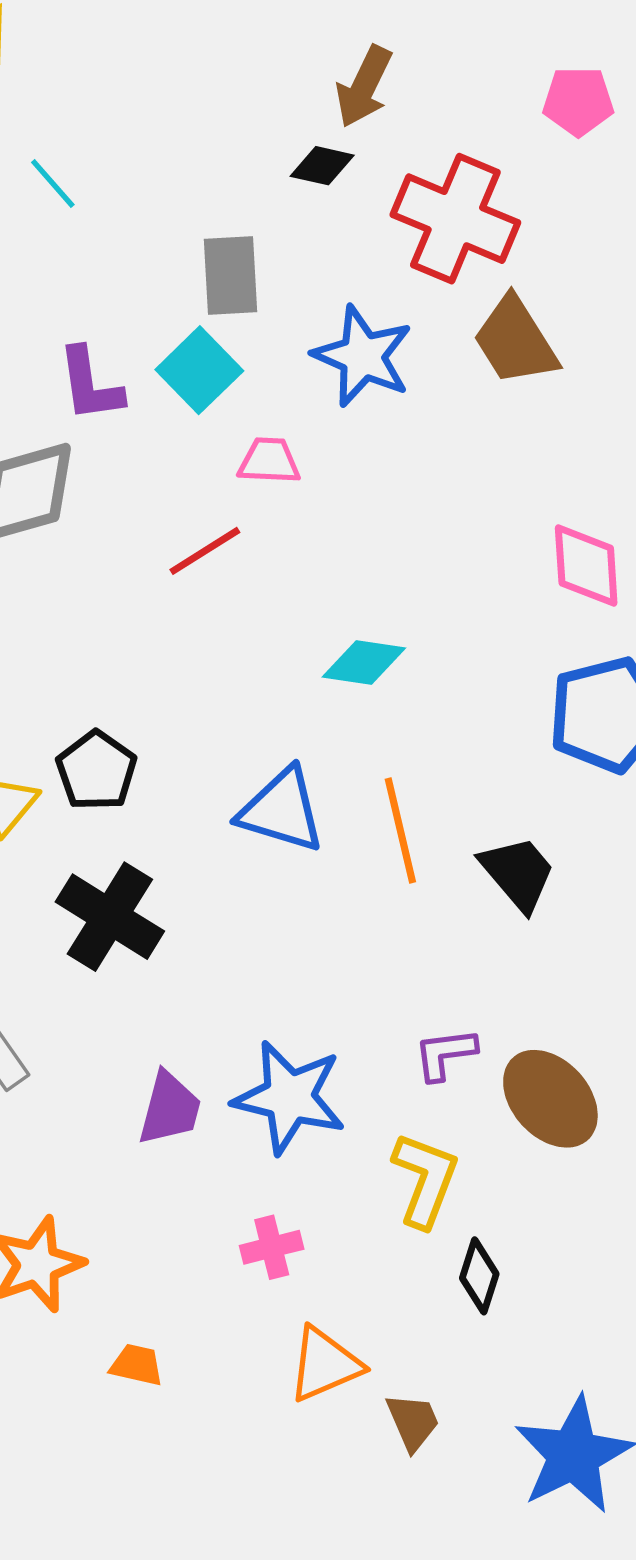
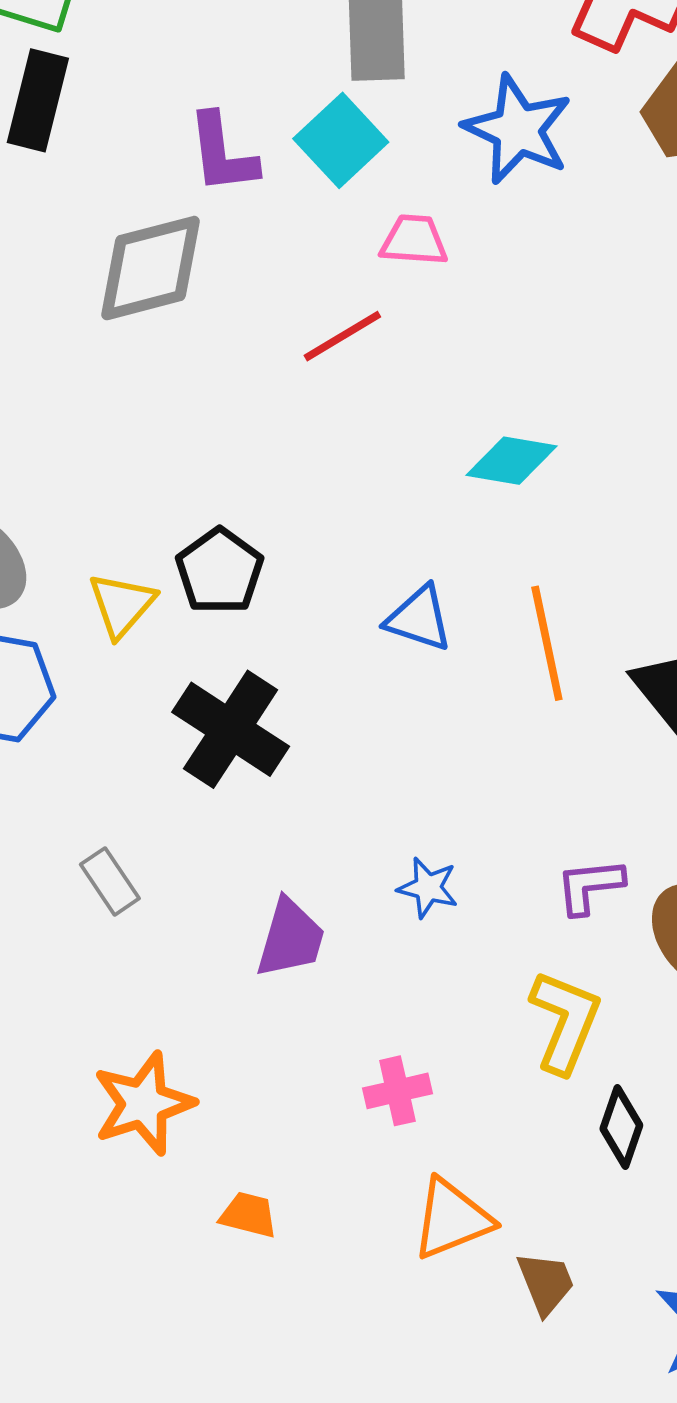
blue triangle: (282, 810) -> (419, 619), size x0.7
blue star: (289, 1097) -> (428, 888), moved, size x0.5

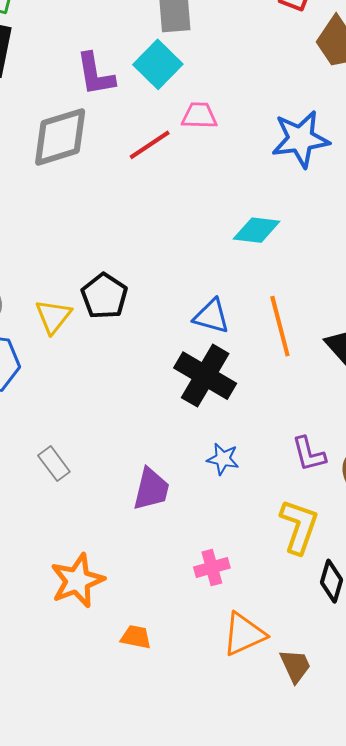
blue star: (518, 129) -> (300, 139), moved, turned -30
red line: (342, 336) -> (150, 145), moved
black cross: (231, 729) -> (205, 376), moved
purple L-shape: (590, 886) -> (309, 454), turned -96

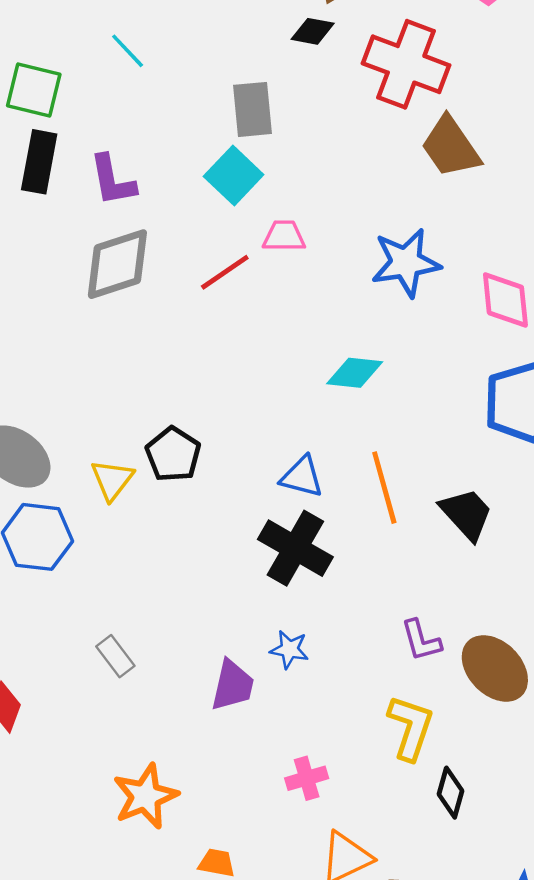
purple L-shape: (95, 74) -> (112, 180), moved
blue star: (223, 459) -> (289, 649), moved

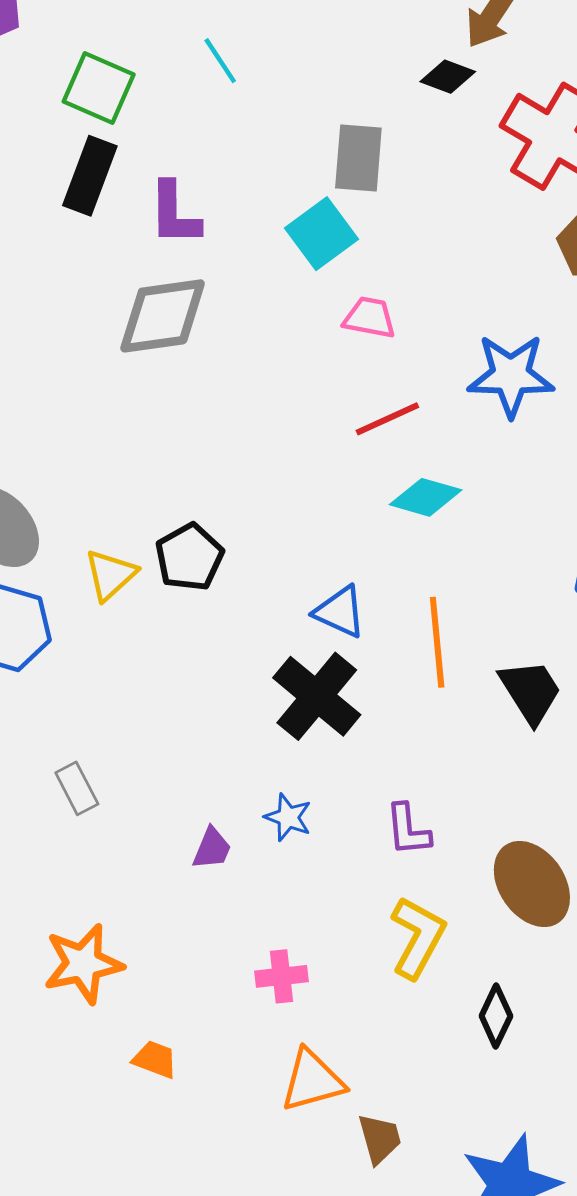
red line: (225, 272) -> (387, 419), moved
purple L-shape: (421, 640) -> (408, 830), moved
purple trapezoid: (233, 685) -> (212, 848), size x0.7
black diamond: (451, 793) -> (496, 1016), moved

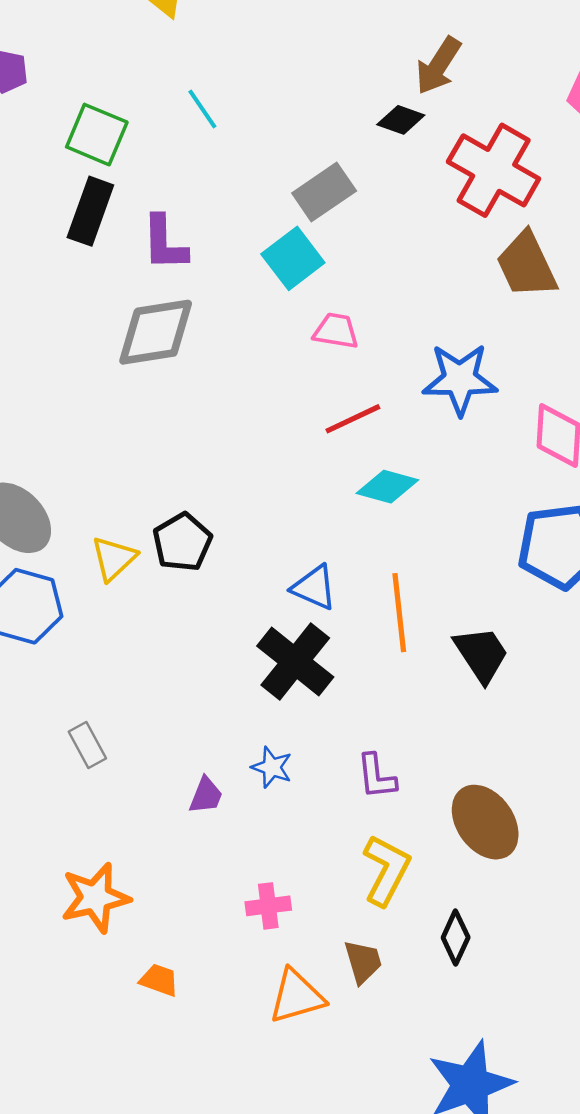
gray rectangle: (358, 158) -> (324, 192), turned 52
brown trapezoid: (380, 1139) -> (363, 962), moved

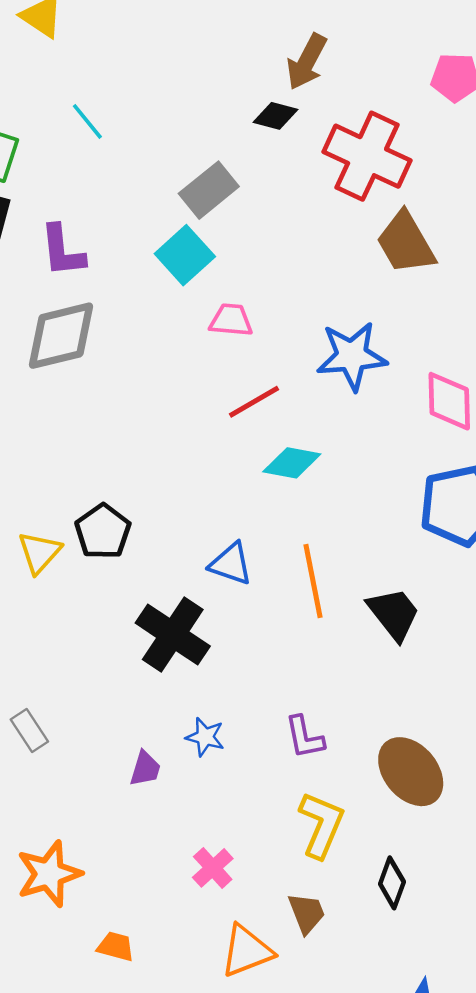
black cross: (295, 661) -> (173, 635), moved
pink cross: (268, 906) -> (213, 868), turned -30

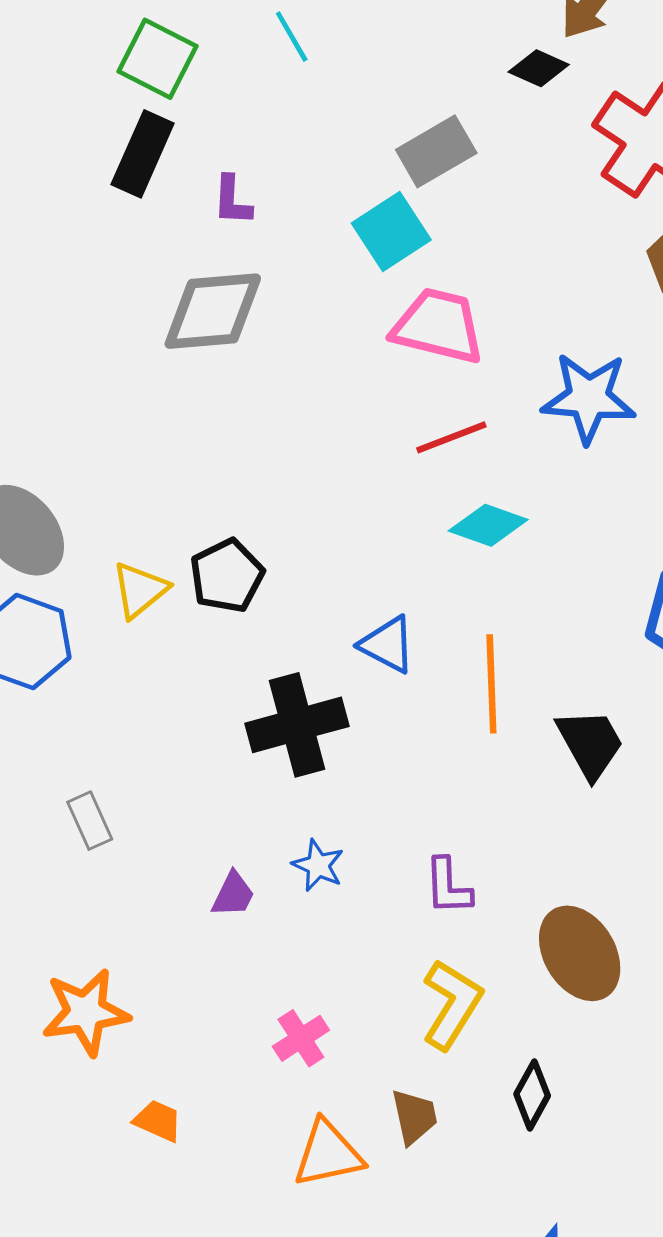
purple L-shape: (62, 251) -> (232, 200), size x0.7
pink trapezoid: (231, 320) -> (438, 326), size x1.6
black cross: (173, 635) -> (297, 725), turned 32

